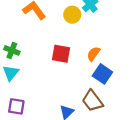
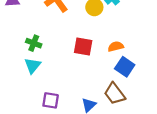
orange semicircle: (93, 54) -> (116, 47), turned 40
purple square: (16, 106) -> (51, 100), moved

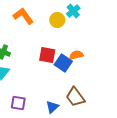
blue square: (125, 67) -> (63, 63), moved

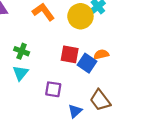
yellow circle: (57, 20) -> (80, 16), size x1.5
purple square: (18, 103) -> (53, 89), moved

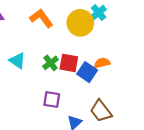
green cross: (22, 51) -> (51, 63), moved, turned 32
cyan triangle: (20, 73) -> (17, 61), moved, turned -35

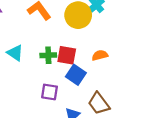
green cross: (51, 63) -> (48, 55), turned 35
blue square: (87, 72) -> (76, 75), moved

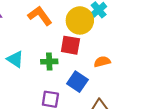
red square: (67, 55) -> (70, 45), moved

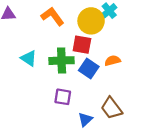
green cross: (49, 62) -> (62, 61), size x1.5
blue square: (77, 82) -> (89, 69), moved

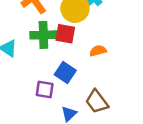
green cross: (62, 61) -> (43, 35), moved
blue square: (89, 69) -> (65, 73), moved

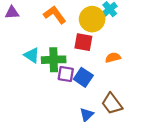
green cross: (43, 35) -> (54, 60), moved
purple square: (45, 90) -> (66, 74), moved

